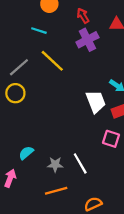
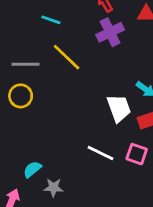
gray line: (19, 67) -> (26, 64), turned 40
white line: (80, 163) -> (100, 153), moved, turned -35
gray star: (55, 165) -> (53, 187), moved

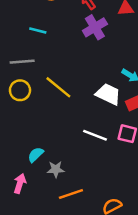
cyan line: (51, 20) -> (38, 30), moved
yellow line: (67, 57) -> (58, 87), moved
white trapezoid: (119, 108) -> (108, 94), turned -40

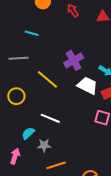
purple cross: (95, 27) -> (74, 60), moved
yellow circle: (20, 90) -> (16, 96), moved
white line: (95, 135) -> (50, 118), moved

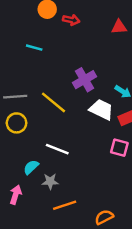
red arrow: (73, 10) -> (71, 20), moved, turned 136
gray line: (19, 58) -> (15, 97), moved

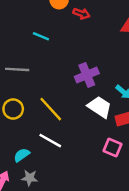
gray line: (15, 97) -> (17, 69), moved
yellow line: (53, 102) -> (51, 109), moved
gray star: (50, 181) -> (30, 178), moved

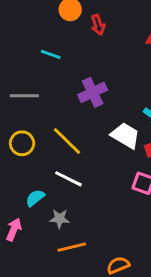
red arrow: (82, 14) -> (98, 25), turned 56
purple cross: (87, 75) -> (93, 92), moved
gray star: (30, 178) -> (60, 219), moved

